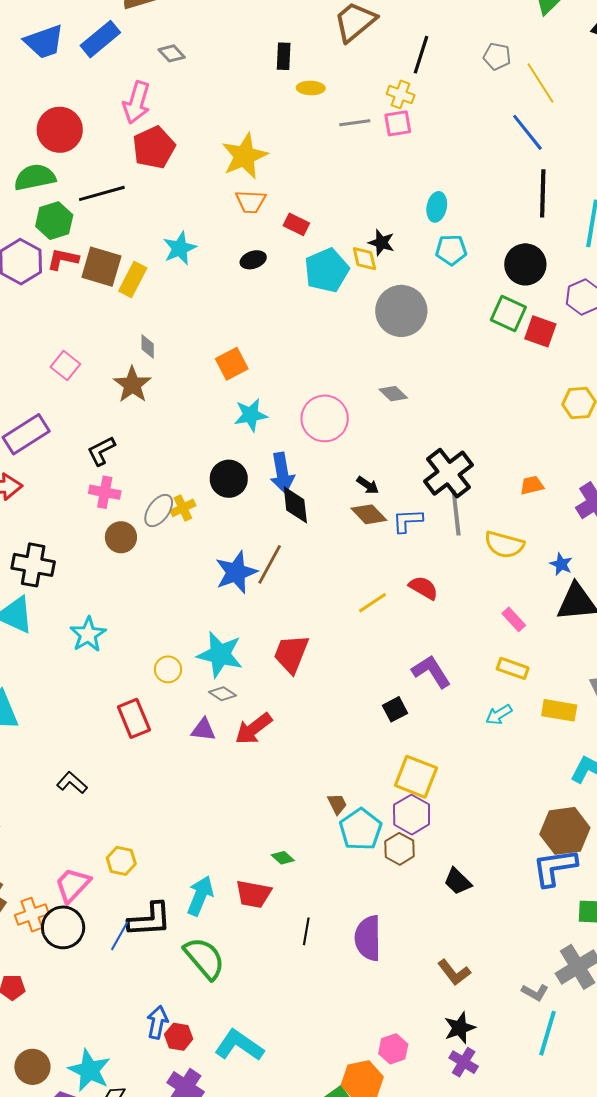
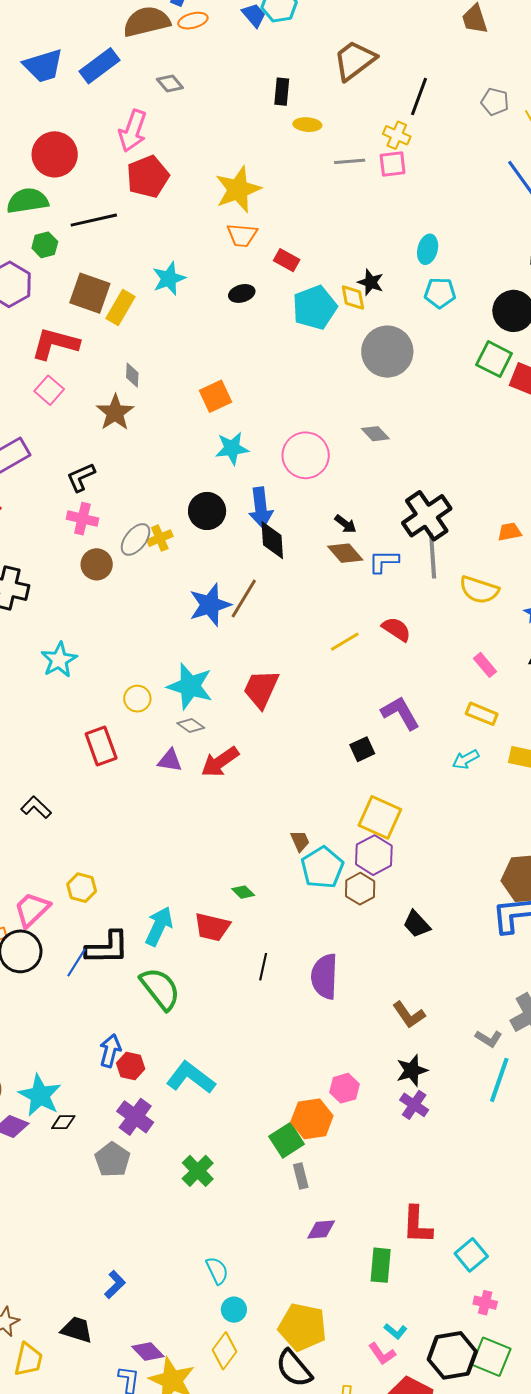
green hexagon: (54, 221) -> (45, 245), size x0.7
red L-shape: (63, 259) -> (55, 344), moved, size x1.5

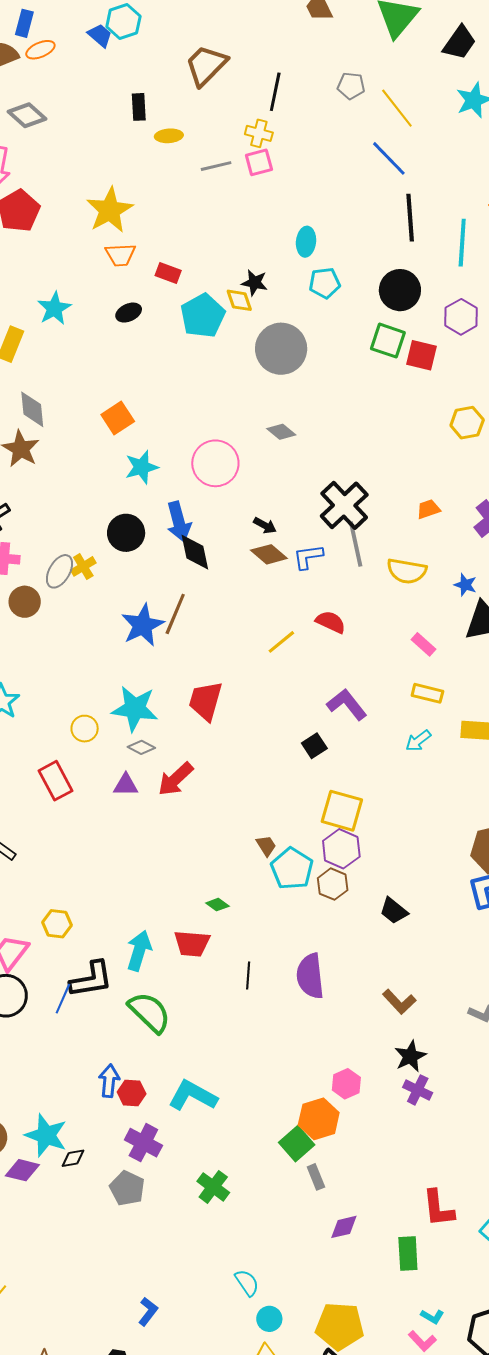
gray diamond: (170, 83) -> (27, 115), size x1.4
gray diamond: (132, 375) -> (32, 409), size x1.5

